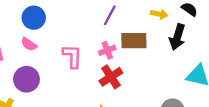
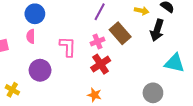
brown rectangle: (134, 41) -> (120, 33), turned 50
pink semicircle: (29, 44) -> (31, 36), turned 56
purple circle: (26, 79) -> (40, 70), moved

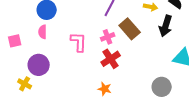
purple circle: (40, 70) -> (39, 65), moved

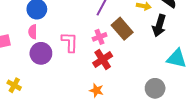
purple circle: (39, 65) -> (41, 53), moved

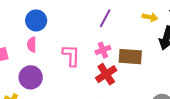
brown rectangle: (122, 29) -> (130, 57), moved, turned -45
purple circle: (41, 53) -> (31, 77), moved

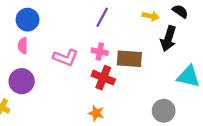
pink cross: (103, 50) -> (100, 52), turned 32
pink L-shape: (71, 55) -> (65, 57), turned 110
red cross: (106, 74) -> (103, 78), turned -35

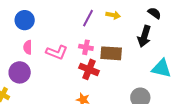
yellow arrow: (151, 16) -> (113, 15), moved
pink semicircle: (23, 46) -> (28, 47), moved

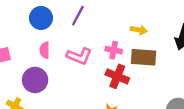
yellow arrow: (113, 15) -> (139, 30), moved
purple line: (88, 18) -> (78, 16), moved

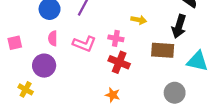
brown rectangle: (144, 57) -> (163, 50), moved

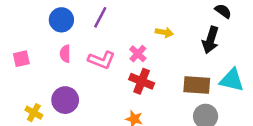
pink cross: (116, 38) -> (138, 54), turned 32
brown rectangle: (163, 50) -> (197, 85), moved
purple circle: (44, 66) -> (65, 100), moved

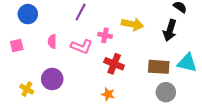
blue circle: (61, 20) -> (28, 14), moved
yellow arrow: (164, 32) -> (132, 24), size x1.5
pink cross: (138, 54) -> (105, 35), moved, turned -32

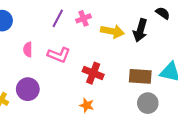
black arrow: (170, 30) -> (140, 30), moved
pink cross: (105, 35) -> (83, 18), moved, turned -32

